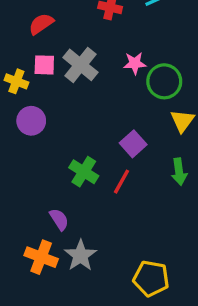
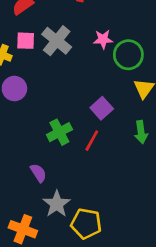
green cross: (84, 172) -> (59, 132), turned 30
orange cross: (41, 257) -> (23, 229), moved
yellow pentagon: (151, 278) -> (86, 224), moved

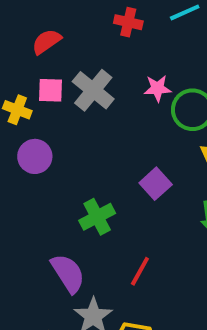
red line: (92, 141) -> (140, 271), moved
purple semicircle: (38, 173) -> (68, 273), size x1.5

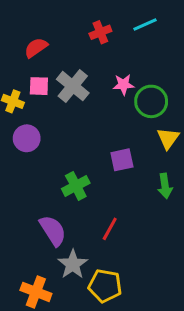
red cross: (128, 22) -> (100, 32), turned -35
purple square: (156, 184) -> (122, 160), turned 30

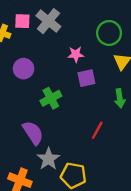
pink star: (123, 85) -> (76, 54), moved
purple circle: (27, 138) -> (24, 69), moved
red line: (110, 229) -> (97, 130), moved

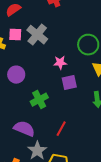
red line: (97, 130) -> (61, 129), moved
purple semicircle: (33, 133) -> (24, 129), turned -35

